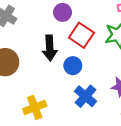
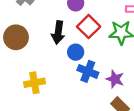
blue cross: (85, 96) -> (88, 71), moved, turned -30

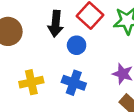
blue cross: (88, 71) -> (74, 83), moved

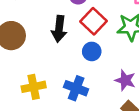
blue circle: (77, 45) -> (92, 51), moved

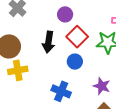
yellow cross: (34, 87) -> (18, 70), moved

